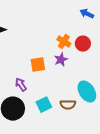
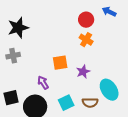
red circle: (83, 44) -> (86, 20), moved
purple star: (61, 60) -> (83, 72), moved

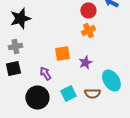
orange cross: (86, 40) -> (88, 30), turned 32
black square: (11, 98) -> (13, 68), moved

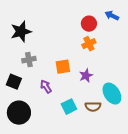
gray cross: (15, 46) -> (29, 60), moved
black square: (13, 68) -> (14, 82), turned 35
black circle: (37, 98) -> (19, 113), moved

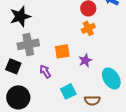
gray cross: (29, 60) -> (28, 44), size x1.5
brown semicircle: (93, 107) -> (92, 100), moved

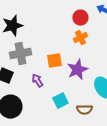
purple star: (85, 60) -> (77, 70), size x1.5

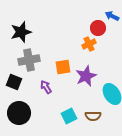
red circle: (80, 18) -> (98, 28), moved
cyan square: (60, 101) -> (69, 116), moved

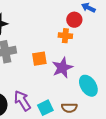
orange cross: (89, 44) -> (65, 36), turned 32
purple arrow: (46, 87) -> (22, 101), moved, size x1.5

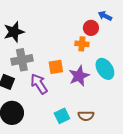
cyan ellipse: (88, 86) -> (105, 69), moved
purple arrow: (22, 101) -> (39, 84), moved

